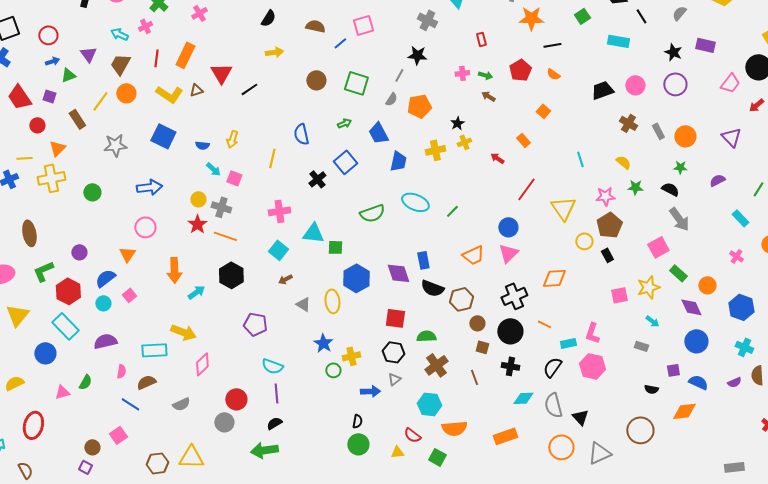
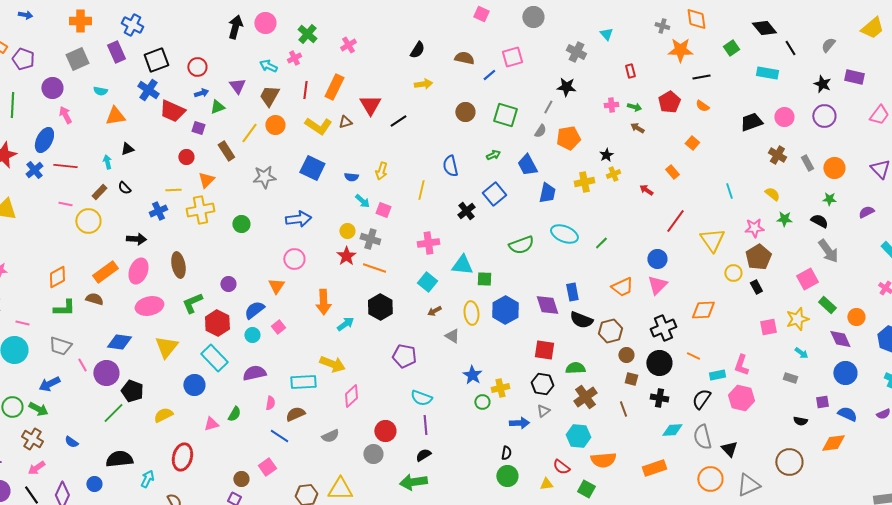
red trapezoid: (19, 97) -> (172, 111), moved, turned -32
yellow ellipse: (332, 301) -> (471, 313), moved

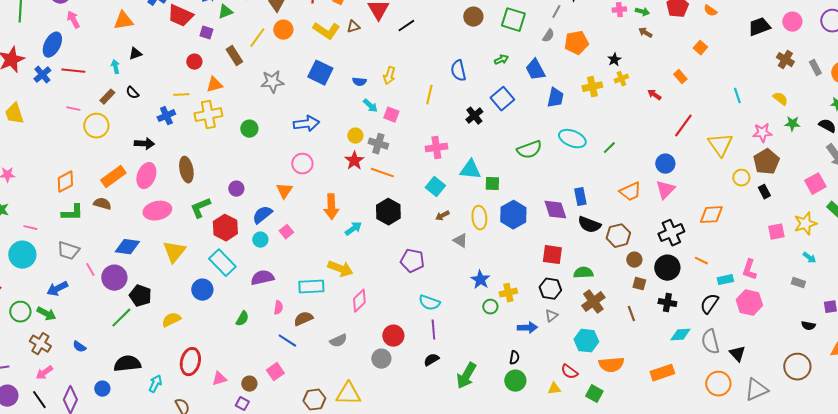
orange triangle: (206, 180) -> (214, 85), turned 30
pink triangle: (211, 424) -> (219, 379), moved
green arrow: (413, 482) -> (466, 376), moved, turned -52

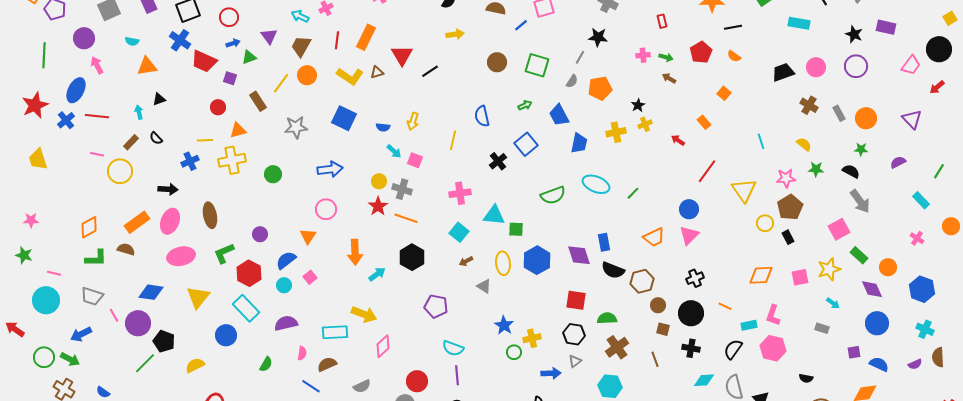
orange diamond: (711, 215) -> (761, 275), moved
black cross: (671, 233) -> (695, 278), size x0.7
black semicircle: (808, 326) -> (806, 378), moved

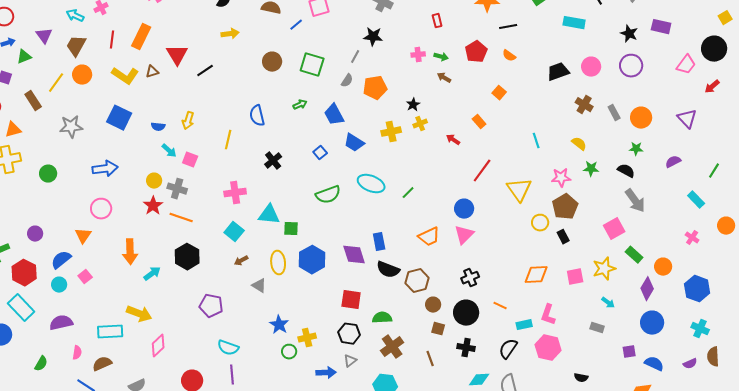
blue trapezoid: (579, 143) -> (354, 143), turned 110
blue square: (526, 144) -> (320, 153), moved, size x0.6
purple diamond: (872, 289) -> (647, 289), turned 55

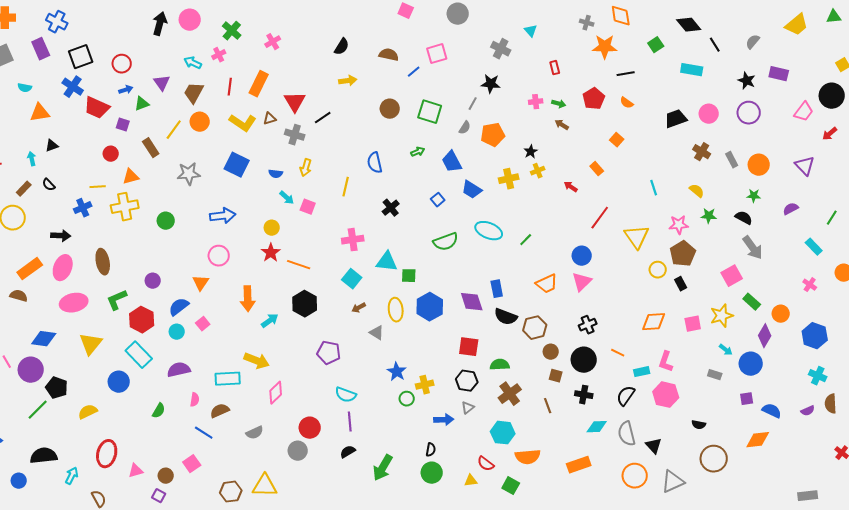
gray cross: (177, 189) -> (295, 135), moved
blue circle: (652, 323) -> (751, 364), moved

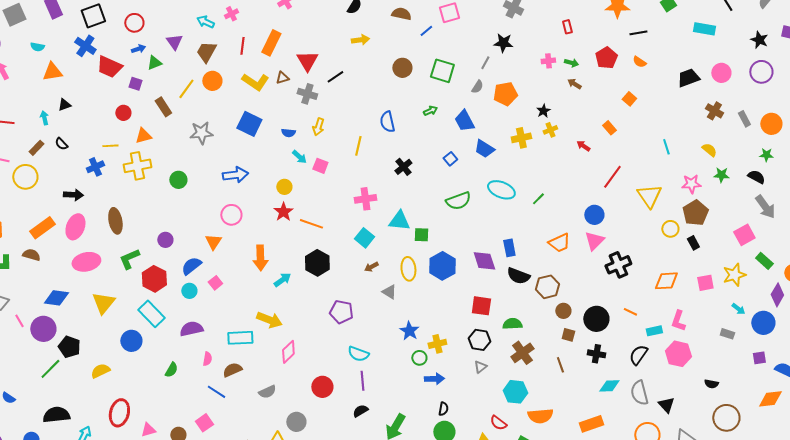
black cross: (588, 325) -> (618, 265), moved, size x1.4
blue arrow: (444, 420) -> (434, 379), moved
gray circle: (298, 451) -> (296, 422), moved

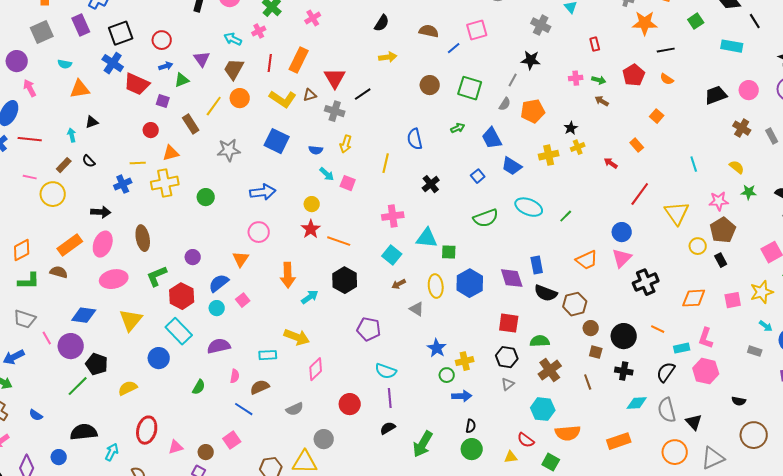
cyan rectangle: (240, 338) -> (268, 355), size x0.7

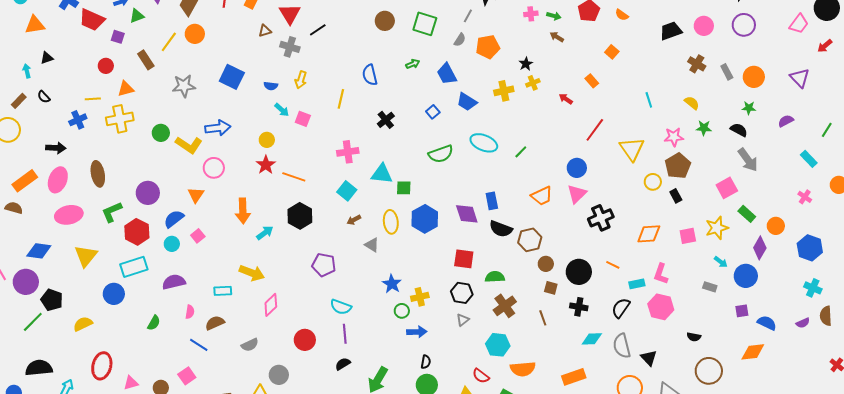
yellow L-shape: (283, 99) -> (189, 145), moved
purple circle: (193, 257) -> (148, 193), size x1.5
cyan rectangle: (179, 331) -> (134, 267), turned -64

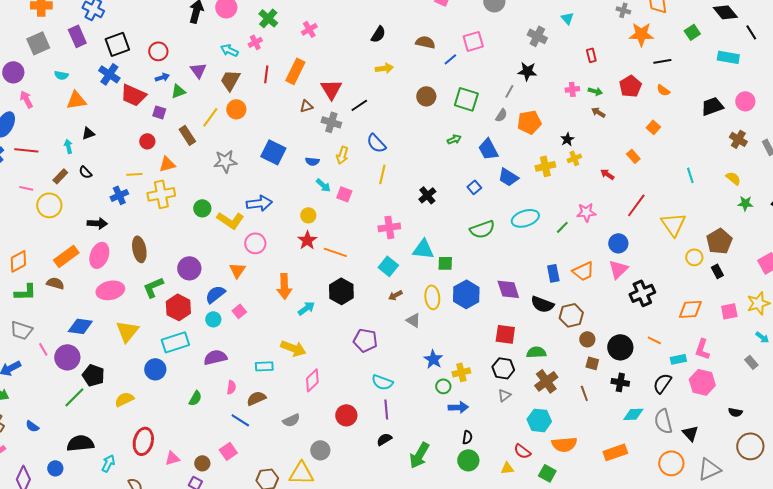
blue semicircle: (370, 75) -> (376, 143), moved, turned -30
pink star: (674, 137) -> (586, 212), moved
cyan ellipse: (484, 143) -> (525, 218), turned -40
blue rectangle: (492, 201) -> (553, 273), moved
gray rectangle: (710, 287) -> (751, 362), turned 32

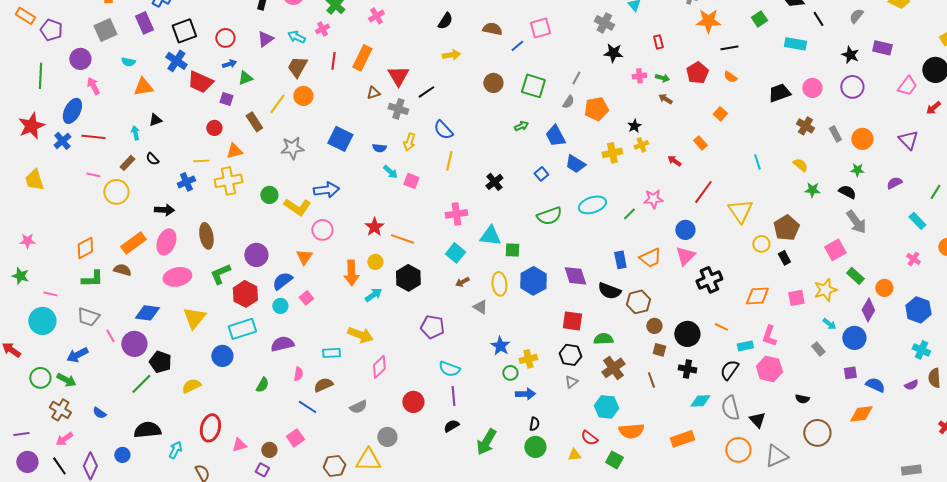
purple triangle: (198, 70) -> (265, 39), moved, turned 30
black star: (527, 71) -> (613, 53), moved
yellow circle: (308, 215) -> (375, 262), moved

